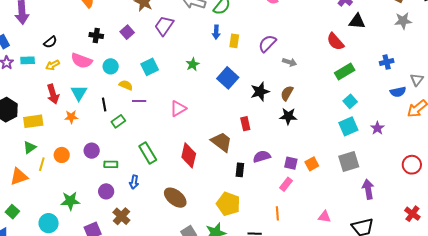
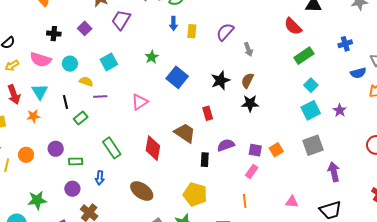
gray arrow: (290, 62) -> (248, 49), turned 56
blue square: (228, 78) -> (177, 77), moved

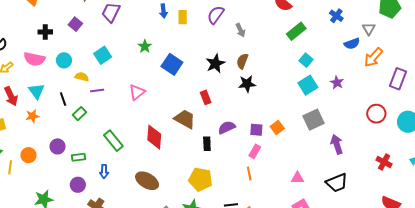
blue cross: (345, 44) -> (336, 16), turned -32
orange line: (245, 201) -> (249, 174), moved

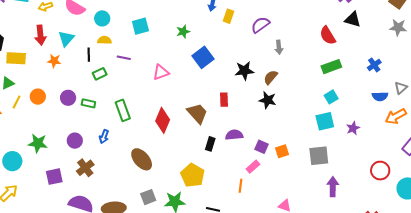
yellow semicircle: (82, 77) -> (104, 40), moved, turned -32
green rectangle: (78, 157) -> (88, 103), moved

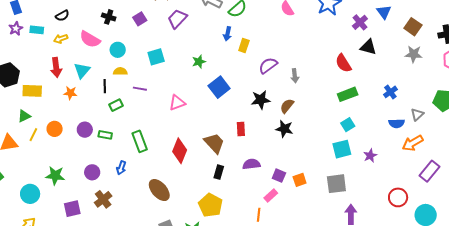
purple semicircle: (260, 25) -> (268, 65), moved
black rectangle: (210, 144) -> (219, 172), moved

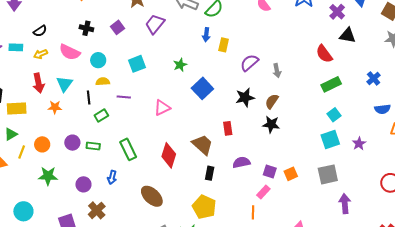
green star: (55, 176) -> (48, 176), moved

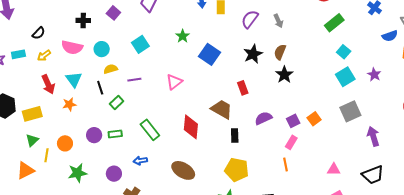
black star: (271, 124) -> (284, 75), turned -30
purple square: (270, 171) -> (293, 121), turned -32
blue arrow: (112, 177) -> (140, 161), turned 80

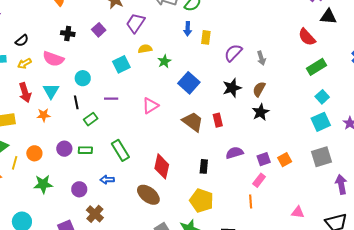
cyan circle: (102, 49) -> (83, 78), moved
yellow semicircle: (111, 69) -> (145, 49), moved
brown trapezoid: (222, 109) -> (193, 122), moved
red diamond: (191, 127) -> (162, 166), moved

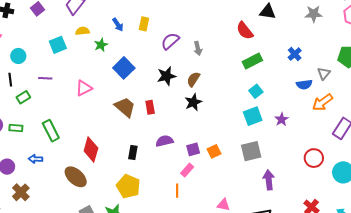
blue arrow: (188, 29) -> (118, 25), moved, turned -40

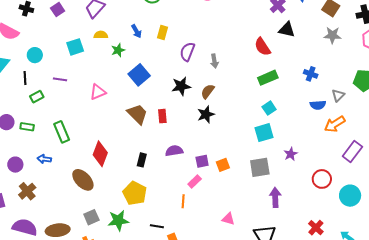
purple semicircle: (170, 41) -> (187, 52), turned -30
blue cross: (295, 54) -> (311, 74), turned -32
purple star: (282, 119) -> (291, 154), moved

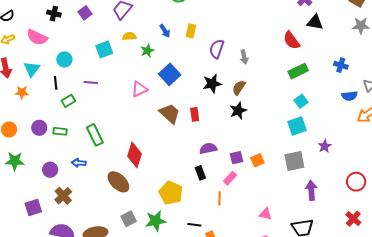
pink triangle: (98, 92) -> (139, 89), moved
black rectangle: (142, 160) -> (200, 173), moved, turned -32
red circle: (322, 179) -> (356, 182), moved

